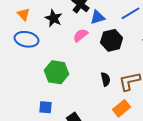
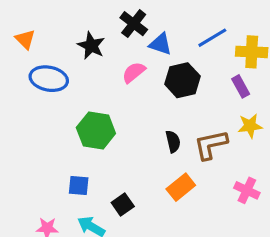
orange triangle: (24, 14) -> (25, 39), moved
blue triangle: (98, 17) -> (160, 44), turned 35
orange rectangle: (122, 108) -> (181, 187), moved

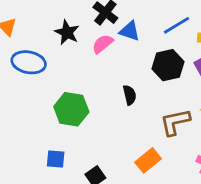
pink semicircle: (134, 72) -> (103, 44), moved
black hexagon: (182, 80) -> (168, 65), moved
black semicircle: (173, 142) -> (130, 95), moved

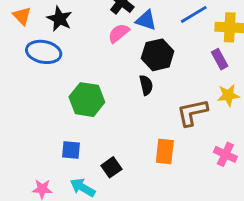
black star: (67, 32) -> (59, 19), moved
black hexagon: (168, 65) -> (158, 55), moved
orange rectangle: (148, 160) -> (165, 151), turned -45

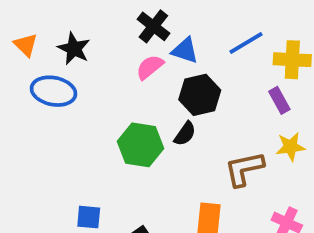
black semicircle: (146, 85) -> (185, 134), turned 48
green hexagon: (87, 100) -> (141, 145), moved

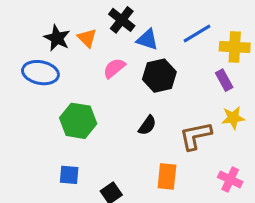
orange triangle: (26, 45) -> (87, 38), moved
pink semicircle: (150, 67) -> (114, 68), moved
black semicircle: (185, 134) -> (147, 125), moved
green hexagon: (141, 145) -> (78, 121), moved

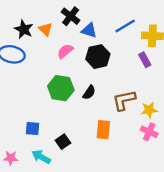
yellow star: (233, 118) -> (149, 110), moved
green hexagon: (78, 121) -> (61, 88), moved

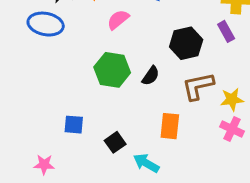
black hexagon: (98, 57) -> (186, 43), moved
cyan arrow: (41, 157) -> (146, 163), moved

